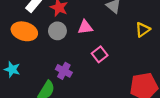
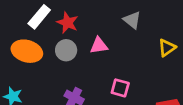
pink square: (100, 54) -> (120, 88), moved, turned -35

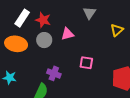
gray triangle: (132, 20) -> (89, 13), turned 32

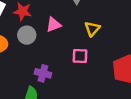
yellow triangle: (117, 30) -> (92, 29), moved

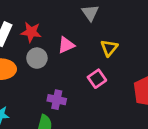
pink square: (80, 56) -> (97, 79), turned -35

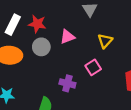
purple cross: (57, 100) -> (67, 83), moved

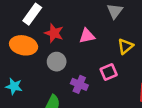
red star: (37, 24) -> (54, 33), moved
gray circle: (41, 47) -> (57, 62), moved

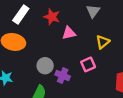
red star: (54, 33) -> (52, 17), moved
gray circle: (57, 62) -> (45, 66), moved

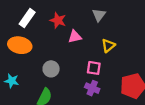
pink square: (88, 64) -> (94, 68), turned 32
purple cross: (63, 76) -> (92, 88), moved

